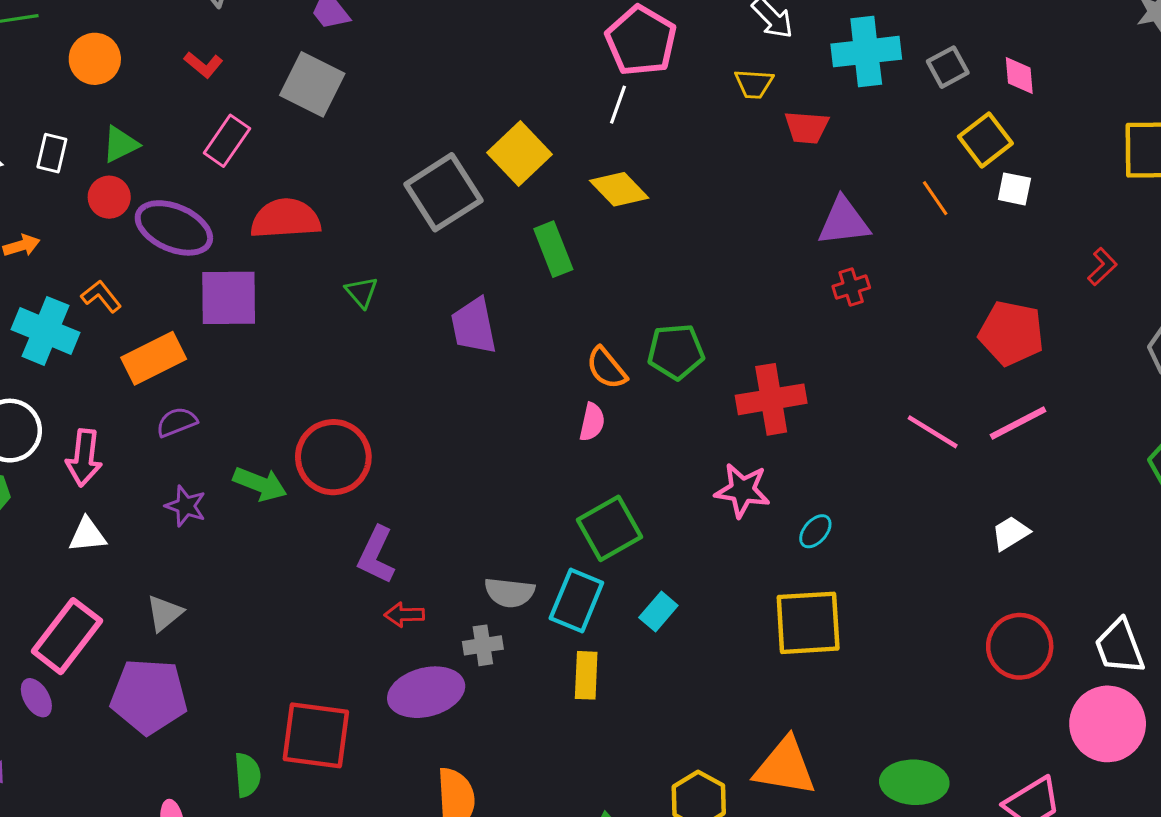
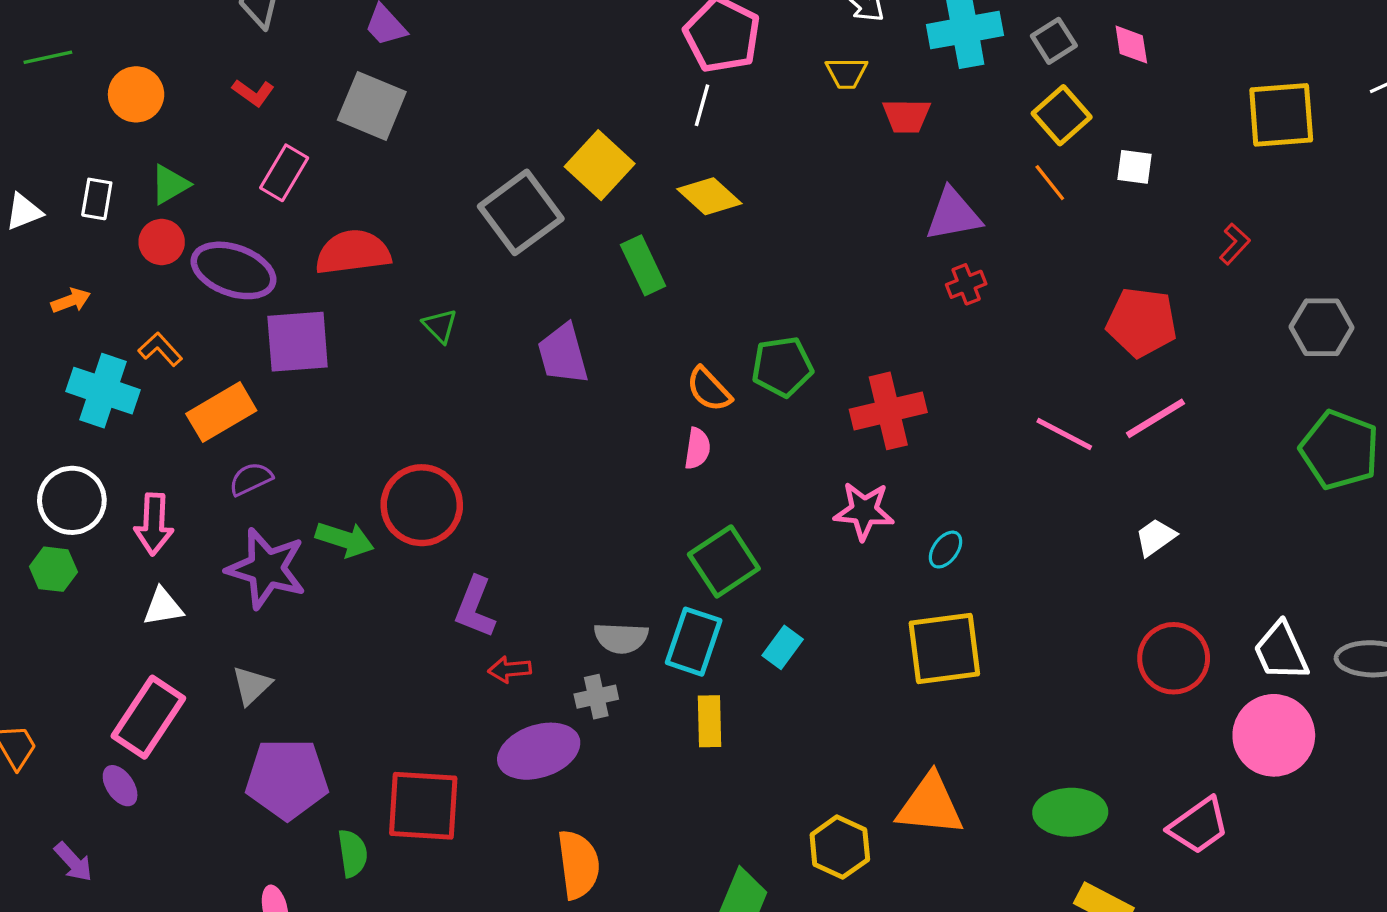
yellow square: (985, 140) -> (1062, 115), moved
purple star: (186, 506) -> (266, 569), size x1.8
purple pentagon: (149, 696) -> (287, 779), moved

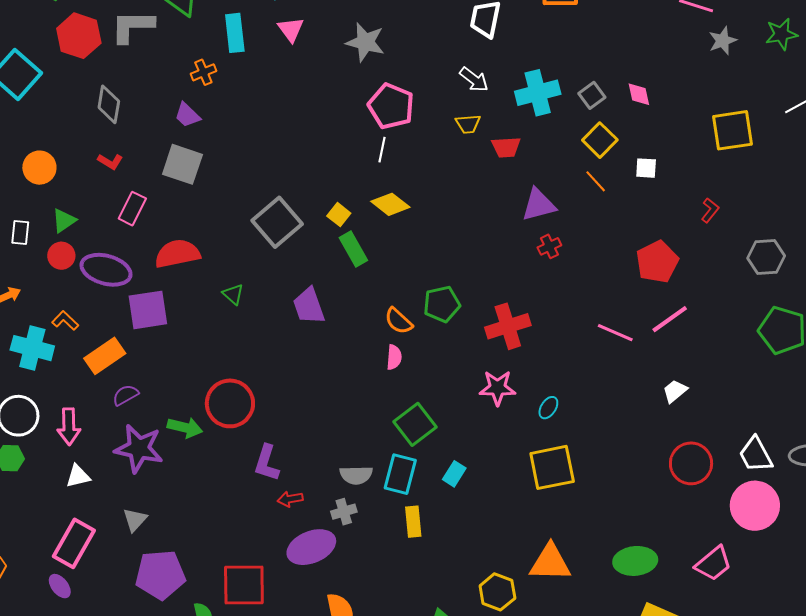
yellow square: (600, 165) -> (339, 215), moved, size x0.6
red pentagon: (1142, 322) -> (657, 262), turned -30

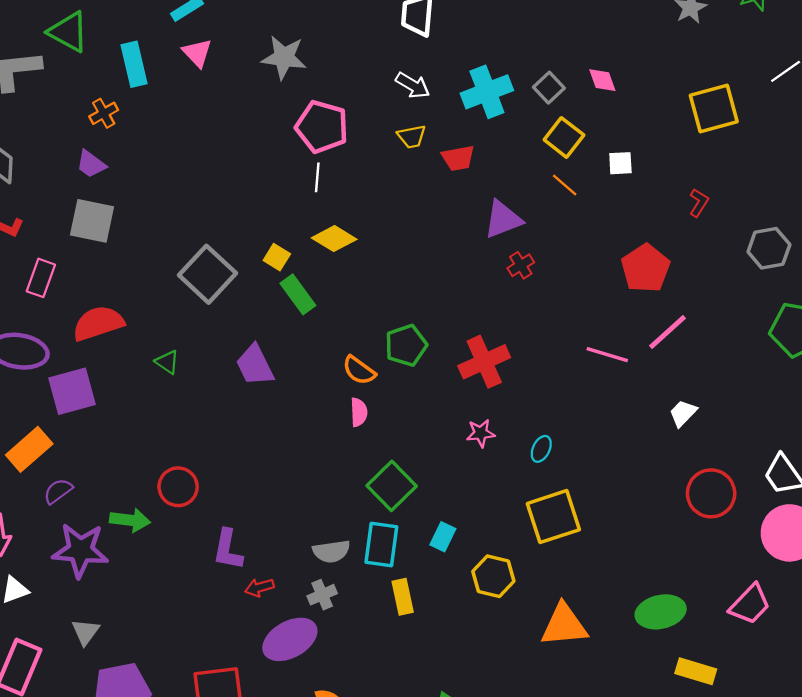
pink star: (498, 388) -> (481, 433), size x0.7
red circle: (230, 403) -> (178, 487), size x0.7
yellow hexagon: (497, 592) -> (493, 576), moved

